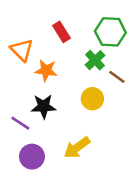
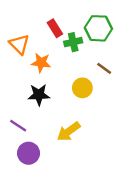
green cross: (95, 60) -> (73, 42), moved, turned 30
purple line: (20, 123) -> (18, 126), moved
purple circle: (32, 157) -> (28, 153), moved

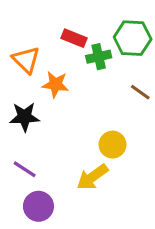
red rectangle: (55, 28) -> (74, 38), turned -36
yellow circle: (82, 88) -> (113, 145), moved
black star: (39, 95) -> (25, 117), moved

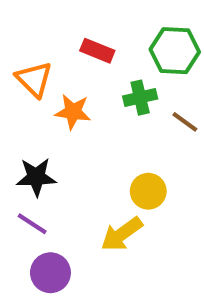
green cross: (99, 57) -> (140, 98), moved
black star: (25, 117) -> (36, 177), moved

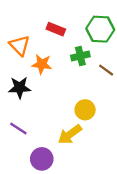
black star: (36, 177) -> (20, 88), moved
purple circle: (50, 273) -> (42, 159), moved

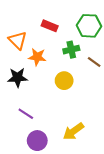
yellow circle: (85, 110) -> (64, 81), moved
purple line: (18, 129) -> (26, 114), moved
yellow arrow: (70, 134) -> (73, 131), moved

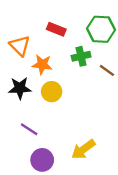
yellow circle: (64, 81) -> (52, 92), moved

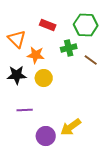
purple line: (29, 129) -> (25, 110), turned -35
purple circle: (42, 160) -> (46, 136), moved

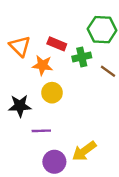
red rectangle: (48, 25) -> (57, 44), moved
black star: (17, 75) -> (20, 106), moved
purple line: (25, 110) -> (41, 131), moved

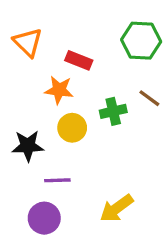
orange triangle: (20, 46) -> (28, 42), moved
green cross: (82, 57) -> (113, 111), moved
purple circle: (54, 162) -> (44, 218), moved

